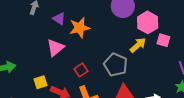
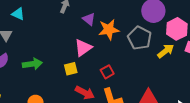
gray pentagon: (116, 65) -> (140, 38), moved
yellow square: (40, 82) -> (71, 69), moved

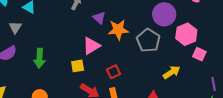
yellow arrow: (166, 51) -> (172, 72), moved
green arrow: (32, 64) -> (39, 58), turned 96

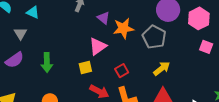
pink hexagon: (186, 34) -> (199, 18), moved
yellow arrow: (172, 72) -> (162, 68), moved

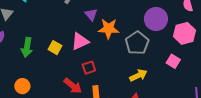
pink square: (206, 47) -> (173, 61), moved
yellow square: (85, 67) -> (55, 48), moved, turned 32
red square: (122, 71) -> (89, 68), moved

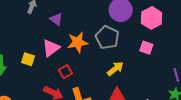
orange star: (109, 29) -> (78, 42), moved

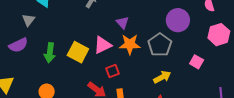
pink hexagon: (152, 18) -> (219, 35), moved
purple triangle: (56, 19) -> (122, 23), moved
yellow square: (28, 59) -> (78, 52), size x1.5

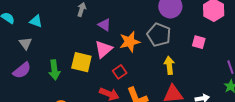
purple triangle: (122, 23) -> (104, 25), moved
yellow arrow: (162, 77) -> (169, 65), turned -54

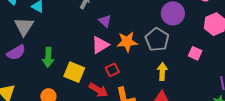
gray triangle: (25, 43) -> (24, 26), size x1.5
yellow square: (81, 62) -> (74, 72), moved

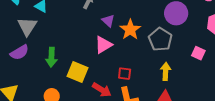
orange star: (127, 42) -> (130, 30), moved, turned -30
red square: (112, 70) -> (125, 74), moved, turned 32

